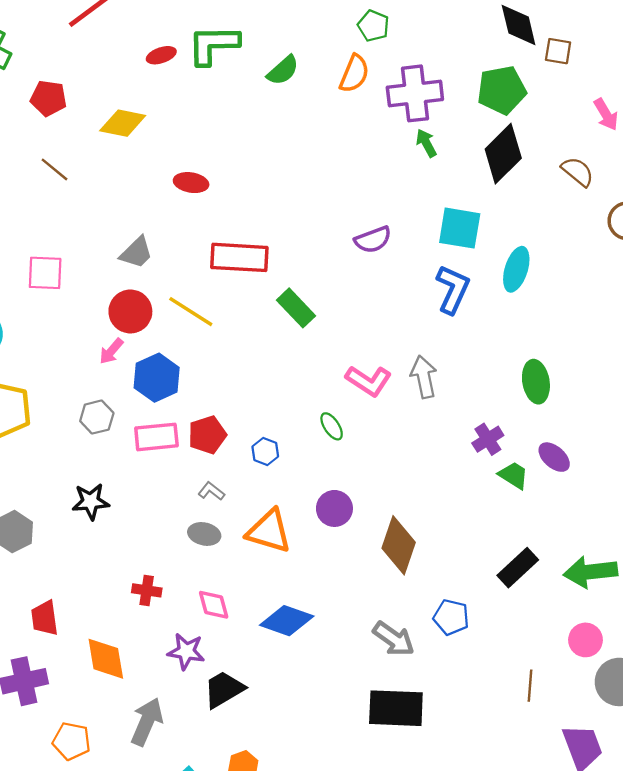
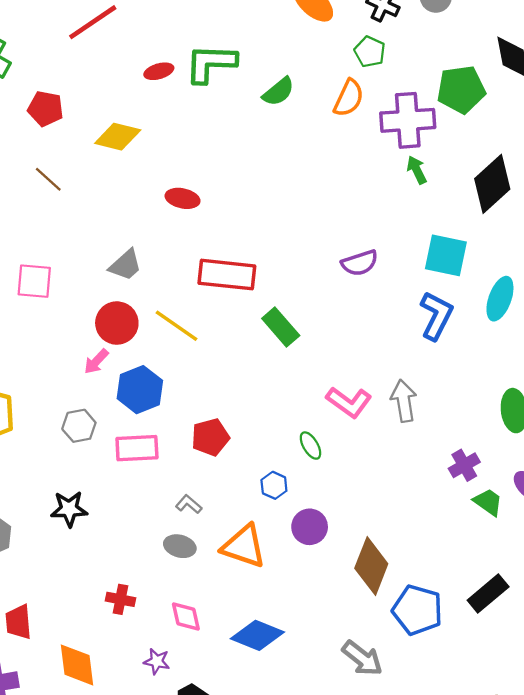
green pentagon: (502, 90) -> (461, 89), moved
red pentagon: (207, 435) -> (210, 437), moved
blue hexagon: (265, 451) -> (274, 485), moved
blue pentagon: (451, 617) -> (417, 610), moved, size x1.4
purple star: (186, 651) -> (157, 661), size x0.7

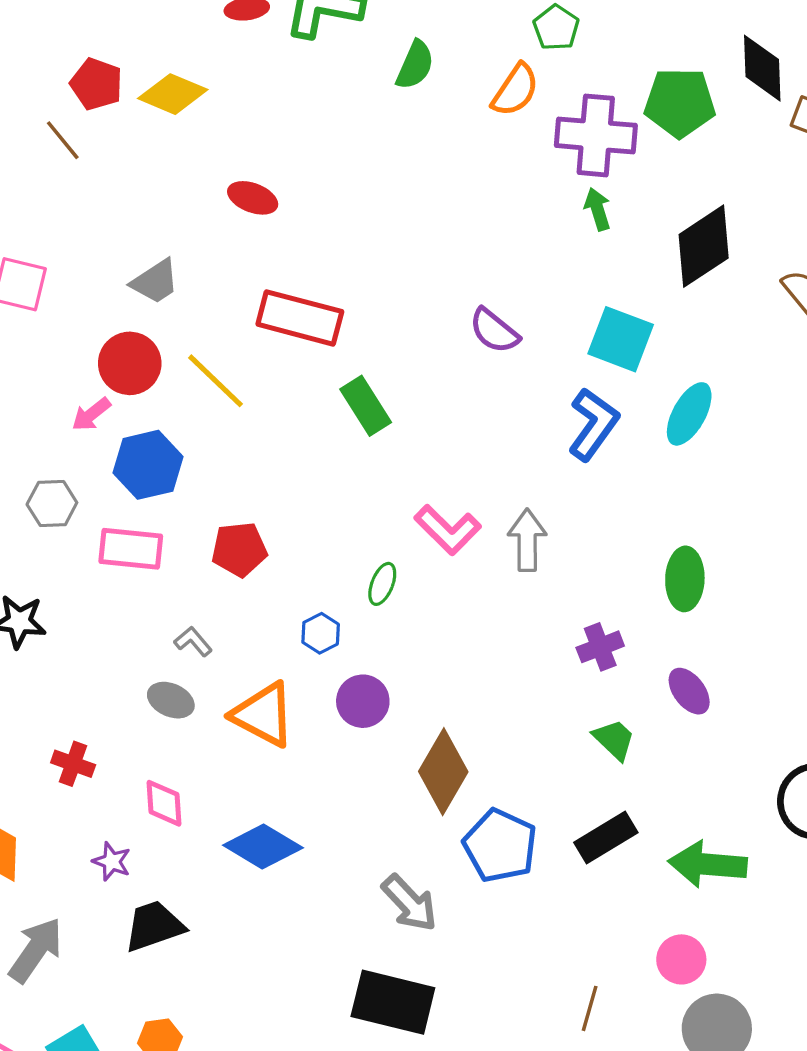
green semicircle: (278, 92) -> (415, 65), turned -36
red pentagon: (45, 109) -> (97, 84), moved
purple semicircle: (360, 263) -> (494, 331), turned 48
green ellipse: (310, 446) -> (382, 584), turned 44
green trapezoid: (488, 502) -> (614, 740), moved

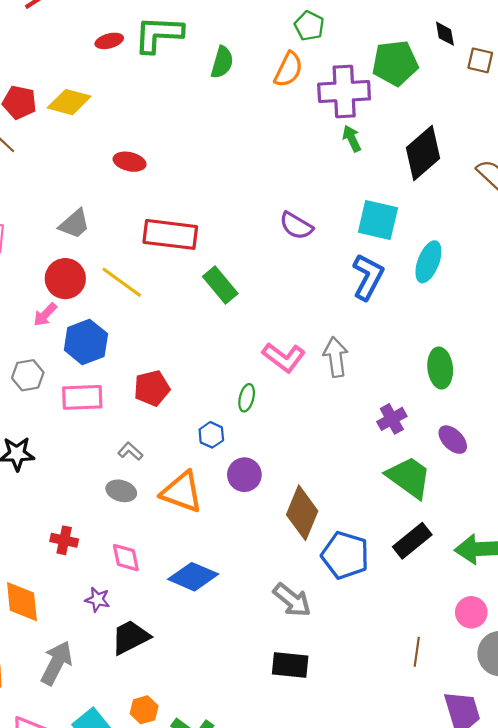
black diamond: (762, 68) -> (445, 34), size x0.6
green trapezoid: (614, 740) -> (409, 477), size x1.6
black rectangle: (393, 1002) -> (290, 665), size x0.7

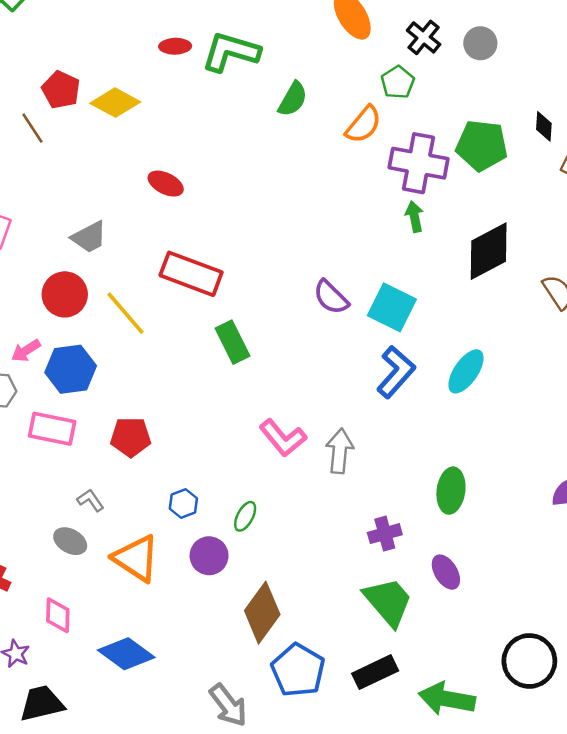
cyan square: (378, 220) -> (392, 307), moved
pink arrow: (45, 315) -> (26, 351), moved
green ellipse: (247, 398) -> (245, 516), moved

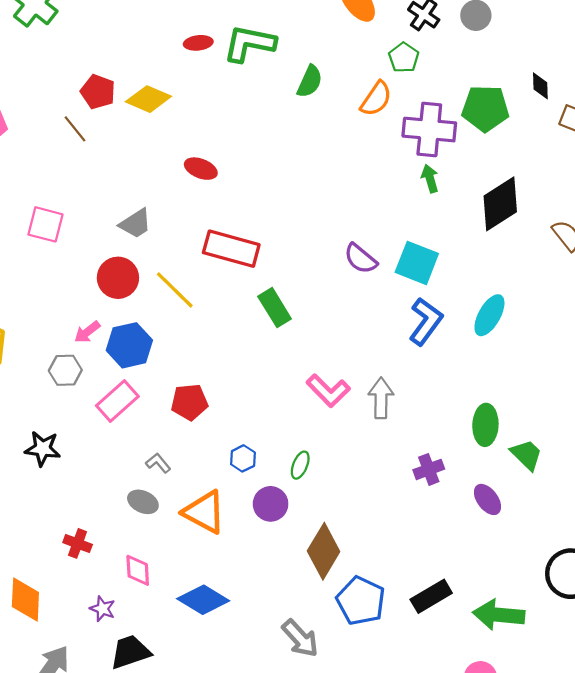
pink rectangle: (52, 429) -> (117, 401), turned -48
green trapezoid: (388, 602) -> (526, 455), moved, size x0.7

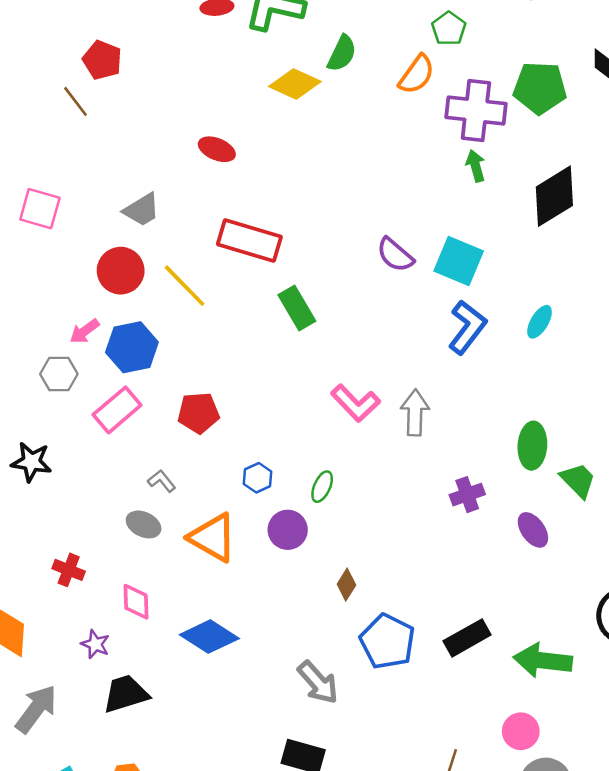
yellow diamond: (148, 99) -> (295, 84), moved
cyan ellipse: (489, 315) -> (540, 322), size x0.7
brown diamond: (324, 551) -> (346, 585), size x0.5

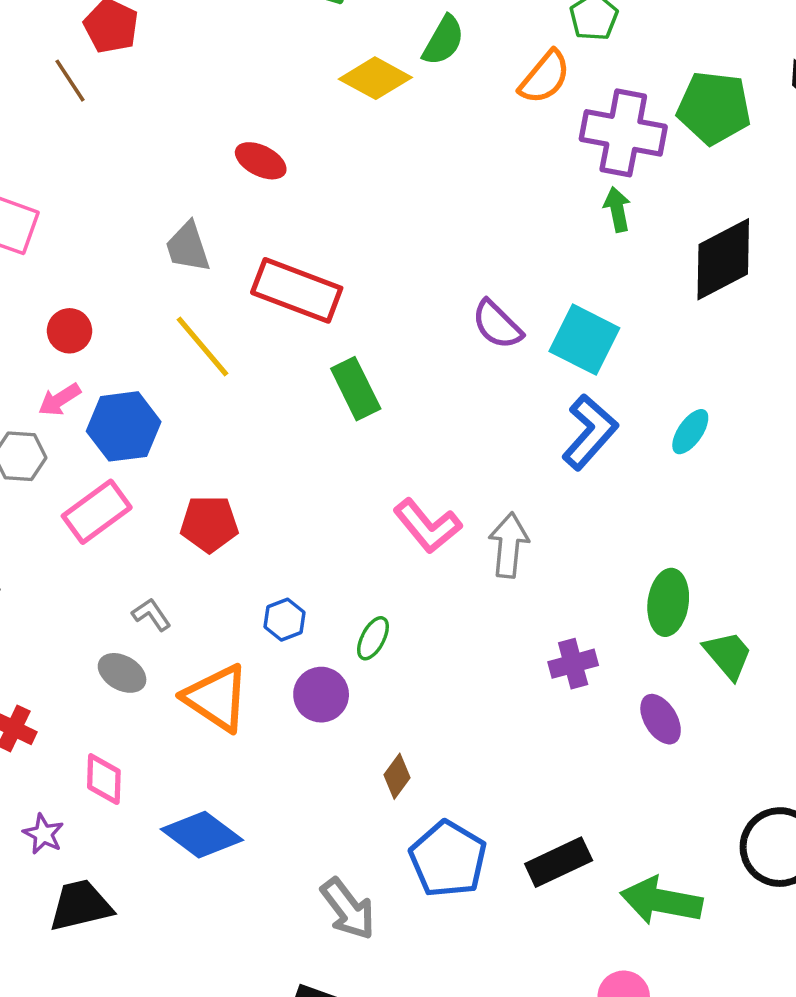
gray trapezoid: (142, 210) -> (188, 247), moved, turned 99
red circle: (121, 271) -> (69, 331), moved, size x0.7

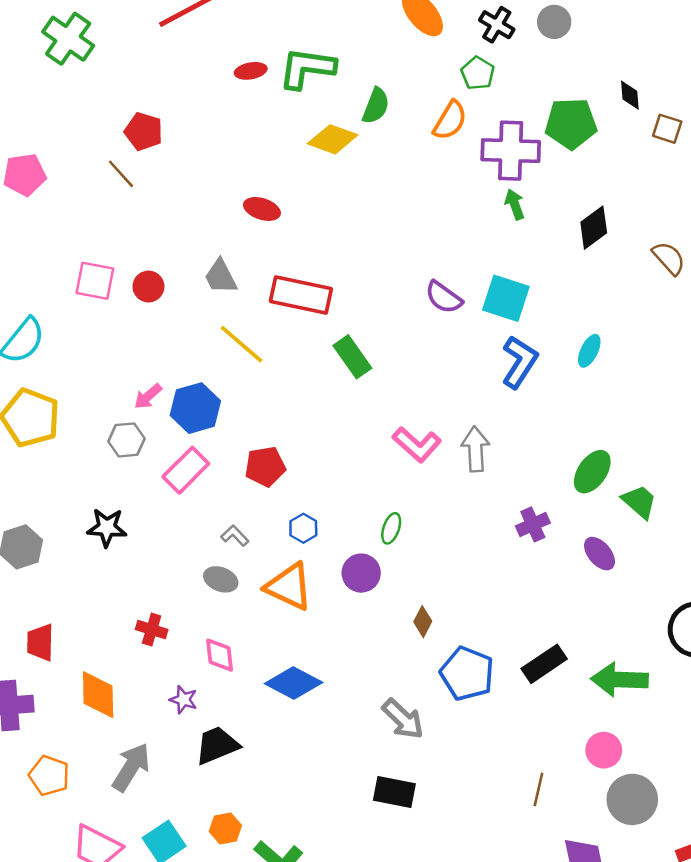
black diamond: (723, 259) -> (594, 228), size x0.7
red circle: (69, 331) -> (148, 287), moved
green ellipse: (668, 602) -> (592, 472), turned 36
blue hexagon: (285, 620) -> (303, 528), moved

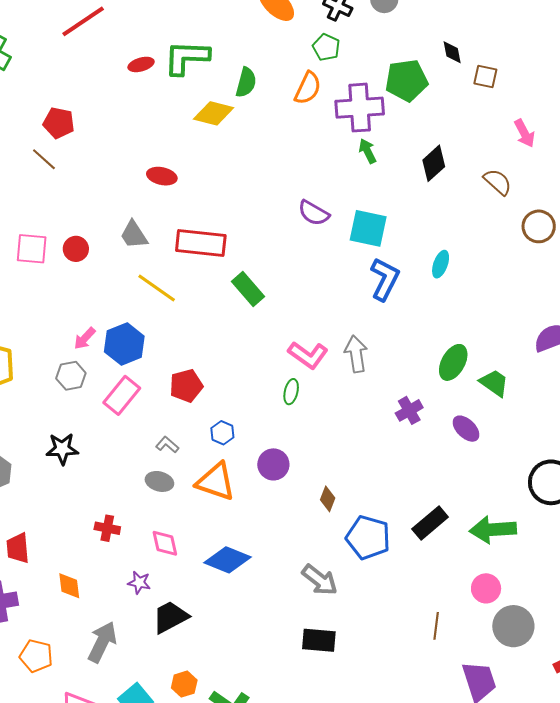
purple semicircle: (444, 297) -> (314, 213), moved
green ellipse: (391, 528) -> (291, 392), moved
orange diamond: (98, 695) -> (69, 586), size x0.7

